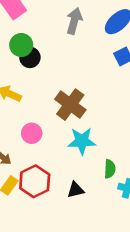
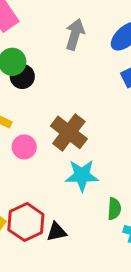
pink circle: (32, 133) -> (24, 147), moved
black triangle: (76, 190) -> (57, 232), moved

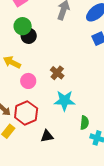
brown cross: (69, 132) -> (57, 73), size x0.6
red hexagon: (26, 222) -> (26, 113), moved

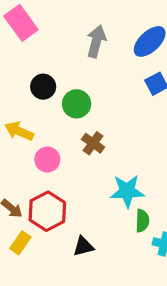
green circle: (23, 26) -> (77, 104), moved
cyan star: (64, 101) -> (127, 191), moved

